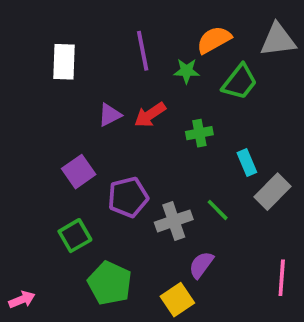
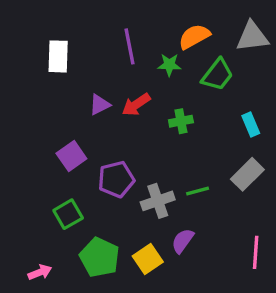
cyan rectangle: (247, 162) -> (251, 125), moved
green line: (218, 210) -> (198, 191), turned -60
pink arrow: (22, 300) -> (40, 272), moved
yellow square: (177, 300) -> (148, 259), moved

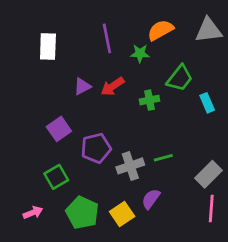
green trapezoid: (217, 75) -> (180, 78), moved
gray rectangle: (247, 174) -> (209, 174), moved
pink arrow: (40, 272) -> (33, 213), moved

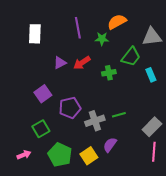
gray triangle: (209, 30) -> (152, 37), moved

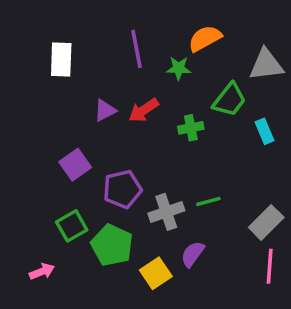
green pentagon: (60, 155) -> (112, 245), moved

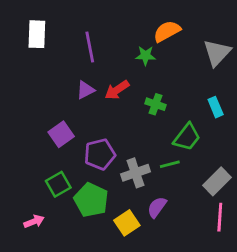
purple line: (137, 49) -> (90, 47), moved
white rectangle: (61, 59) -> (37, 34), moved
gray triangle: (266, 65) -> (217, 53), turned -40
green trapezoid: (229, 100) -> (187, 137), moved
green cross: (191, 128) -> (155, 104), turned 30

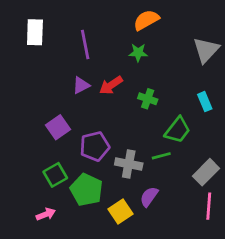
orange semicircle: (167, 31) -> (146, 20), moved
gray cross: (135, 173) -> (129, 164), turned 30
pink arrow: (34, 221) -> (46, 214), moved

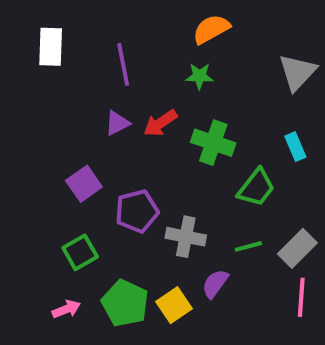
green cross: (148, 99) -> (213, 143), size x1.5
green line: (161, 156) -> (248, 246), moved
green pentagon: (87, 190) -> (125, 303), moved

